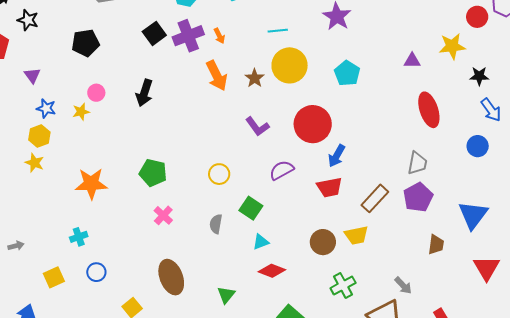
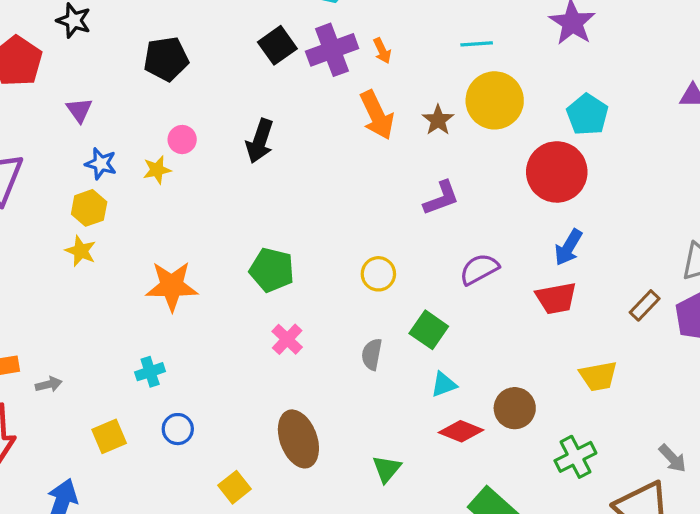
red circle: (313, 124) -> (557, 172), moved
purple L-shape: (257, 126) -> (441, 198), turned -75
brown rectangle: (375, 198) -> (645, 305), moved, size x0.7
brown circle: (323, 242) -> (515, 408), moved

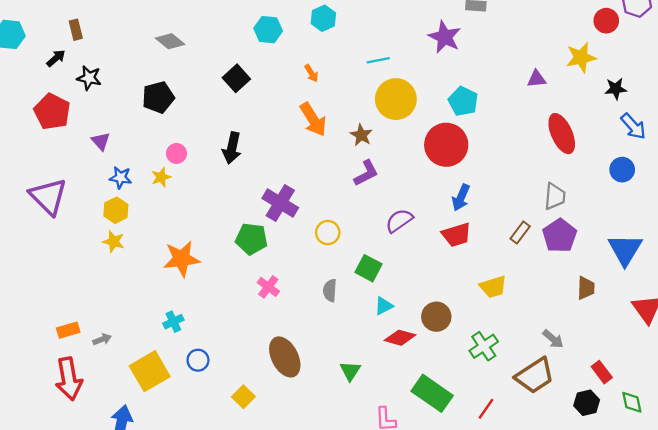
purple cross: (332, 50) -> (280, 203), moved, turned -32
brown star: (438, 120) -> (361, 135), moved
yellow square: (109, 436) -> (150, 371), size x1.6

